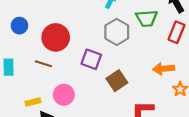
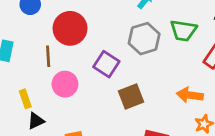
brown line: (43, 64) -> (48, 56), turned 56
pink circle: (64, 95) -> (65, 84), moved
yellow rectangle: (33, 102) -> (25, 99), turned 72

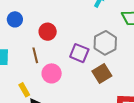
red circle: (70, 28) -> (48, 32), size x0.7
gray hexagon: (144, 39) -> (105, 43), moved

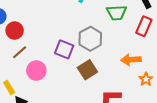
red circle: (48, 32) -> (15, 31), moved
brown line: (35, 55) -> (20, 52), turned 63

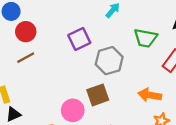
purple square: (64, 49) -> (79, 39), moved, turned 30
pink circle: (36, 71) -> (73, 110), moved

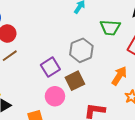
purple square: (79, 39) -> (50, 67), moved
orange arrow: (150, 95) -> (119, 76), turned 120

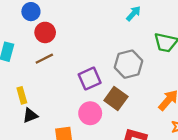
brown square: (75, 81) -> (116, 98), turned -36

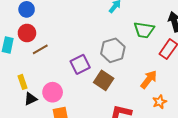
red circle: (45, 32) -> (27, 33), moved
pink circle: (90, 113) -> (53, 92), moved

